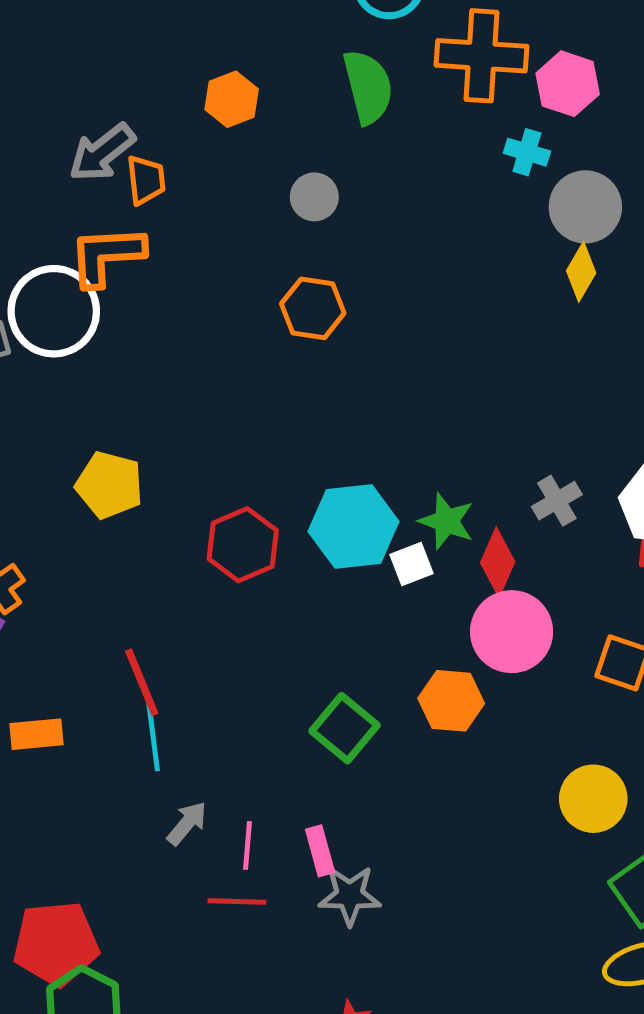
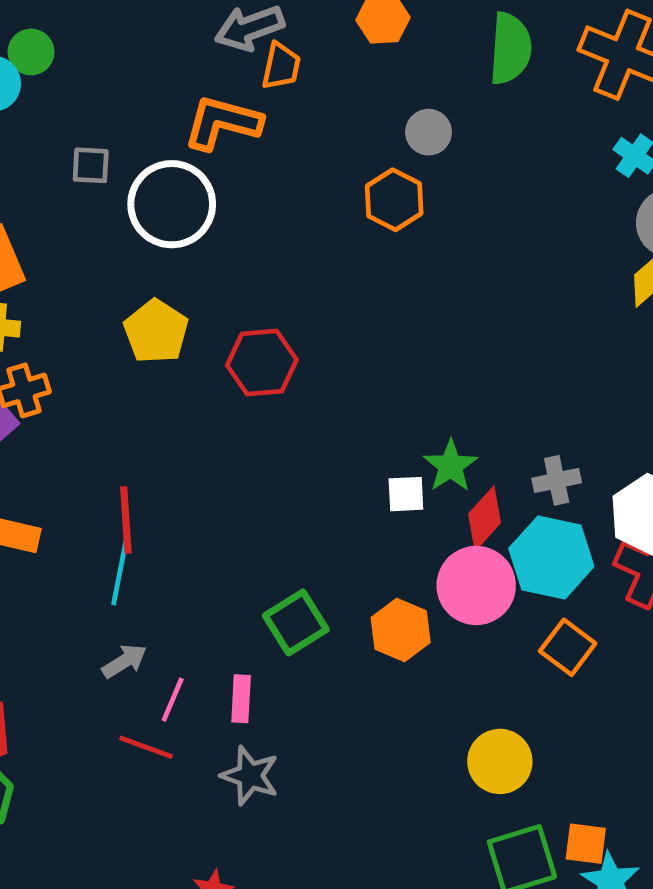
orange hexagon: (313, 308) -> (394, 200), moved
white circle: (54, 311) -> (172, 204), moved
cyan hexagon: (353, 527) -> (551, 557), moved
red hexagon: (243, 545) -> (262, 363), moved
pink rectangle: (320, 851) -> (241, 699), moved

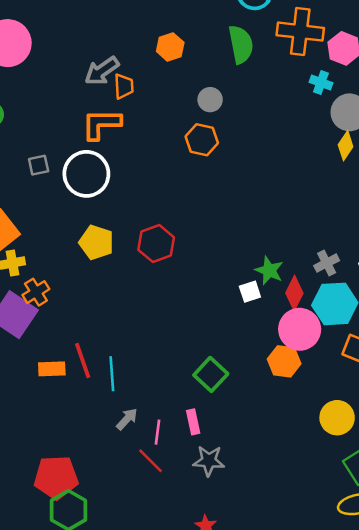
red line: (126, 520) -> (83, 360), moved
orange hexagon: (401, 630) -> (284, 361), moved
red line: (146, 747) -> (151, 461), turned 40

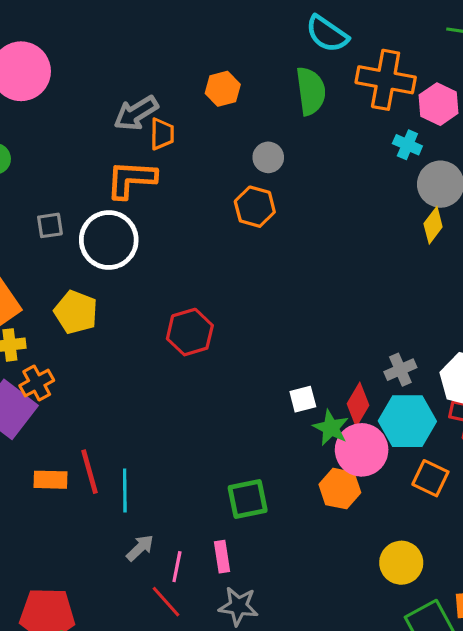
yellow pentagon: (96, 242) -> (76, 312), moved
green star: (269, 271) -> (331, 428), moved
green square: (211, 374) -> (248, 499), turned 32

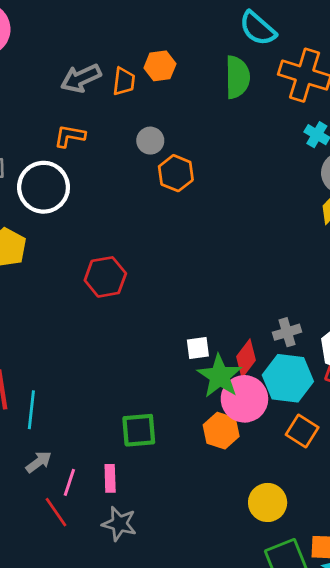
orange trapezoid: (162, 134) -> (124, 81), moved
gray circle: (268, 157) -> (150, 141), moved
orange L-shape: (131, 179) -> (70, 136), size x0.7
green star: (331, 428) -> (220, 376), size x1.4

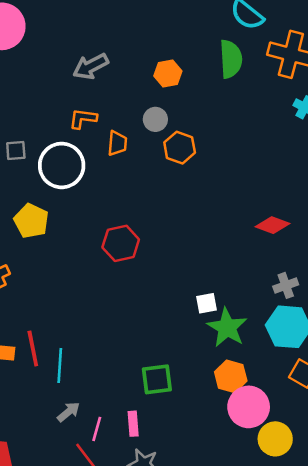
orange hexagon: (160, 66) -> (168, 73), moved
orange trapezoid: (124, 81) -> (117, 143), moved
red diamond: (246, 358) -> (272, 225), moved, turned 76
pink circle: (244, 399) -> (249, 407), moved

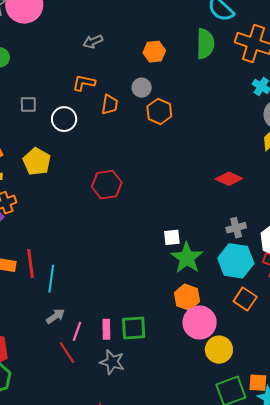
gray arrow: (91, 66) -> (93, 42), size x0.7
white circle: (62, 165) -> (64, 119), size x0.7
green square: (157, 379) -> (134, 328), moved

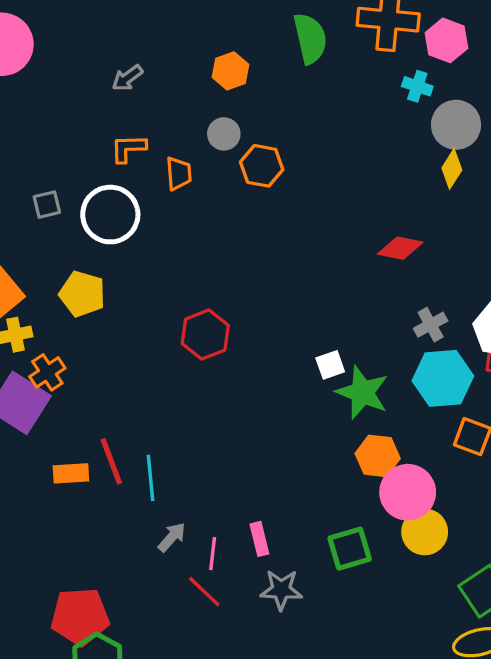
white circle: (64, 119) -> (110, 215), size x1.4
red hexagon: (107, 185) -> (205, 335), moved
green square: (134, 328) -> (350, 549), moved
yellow circle: (219, 350) -> (425, 532), moved

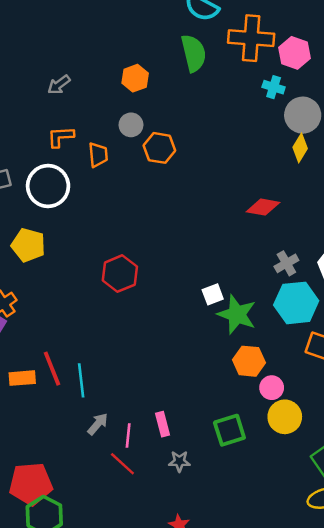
pink circle: (408, 492) -> (272, 388), size x0.6
gray star: (281, 590) -> (179, 461), size x0.7

